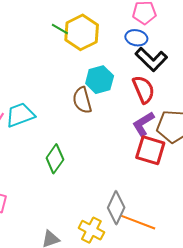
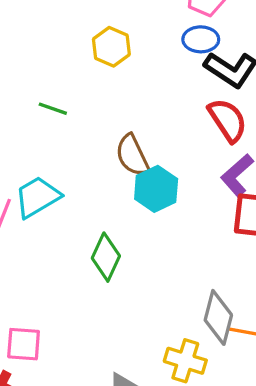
green line: (60, 29) -> (53, 109), moved
yellow hexagon: (82, 32) -> (111, 47), size x0.7
cyan hexagon: (100, 80) -> (156, 189), moved

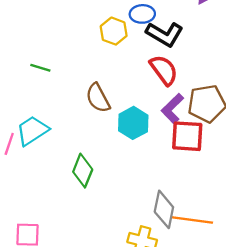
yellow hexagon: (111, 47) -> (114, 31), moved
cyan hexagon: (156, 189) -> (133, 123), moved

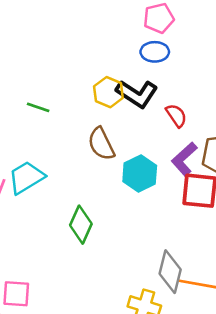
yellow hexagon: (114, 31) -> (108, 92), moved
black L-shape: (165, 34) -> (137, 94), moved
red semicircle: (164, 70) -> (176, 116), size x0.7

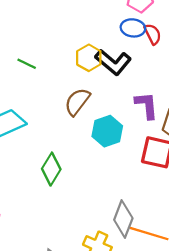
red semicircle: (176, 116) -> (153, 34), moved
brown semicircle: (101, 144) -> (77, 102), turned 56
purple L-shape: (184, 159) -> (146, 105), moved, turned 120

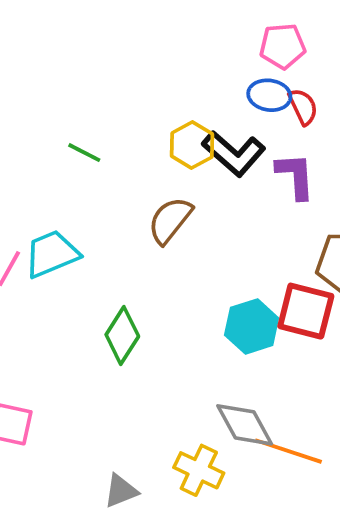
purple L-shape: (146, 105) -> (295, 176), moved
cyan hexagon: (107, 131) -> (252, 326), moved
gray diamond: (123, 219) -> (245, 425), turned -51

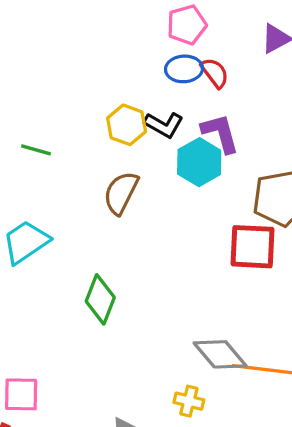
black L-shape: (234, 153) -> (164, 125), size x0.7
cyan hexagon: (252, 326) -> (199, 162), moved
yellow cross: (199, 470) -> (189, 401), size x0.7

